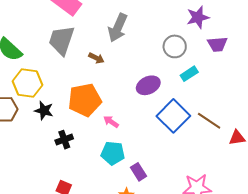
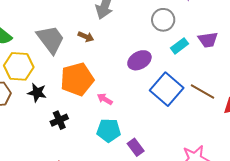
gray trapezoid: (61, 40) -> (51, 39), moved, turned 128
purple trapezoid: (217, 44) -> (208, 40), moved

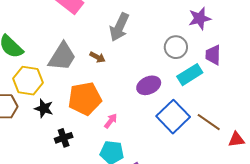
gray trapezoid: (51, 39) -> (62, 57), turned 64
purple trapezoid: (208, 40) -> (213, 55), moved, turned 95
cyan rectangle: (179, 46) -> (190, 75), size x1.4
pink arrow: (105, 99) -> (111, 121), turned 91

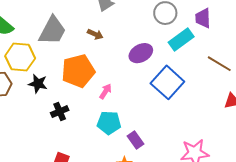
brown arrow: (97, 57) -> (95, 34), moved
brown line: (209, 122) -> (219, 64), moved

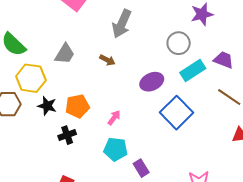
purple trapezoid: (203, 18) -> (224, 60), moved, turned 110
gray trapezoid: (52, 31) -> (65, 54), size x0.7
orange pentagon: (78, 71) -> (77, 106), moved, size x0.7

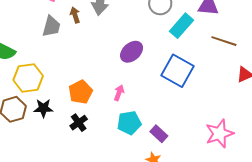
gray trapezoid: (65, 54) -> (51, 26), moved
brown arrow: (107, 60) -> (75, 15), moved, turned -119
purple ellipse: (152, 82) -> (132, 52), moved
black star: (47, 106) -> (43, 108), moved

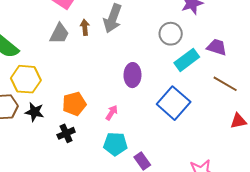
purple ellipse: (132, 52) -> (132, 75), turned -60

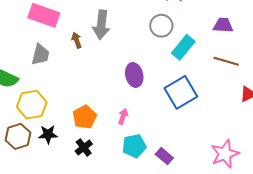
gray trapezoid: (59, 34) -> (40, 54), moved
purple trapezoid: (217, 47) -> (223, 25), moved
blue square: (174, 103) -> (181, 92), turned 32

